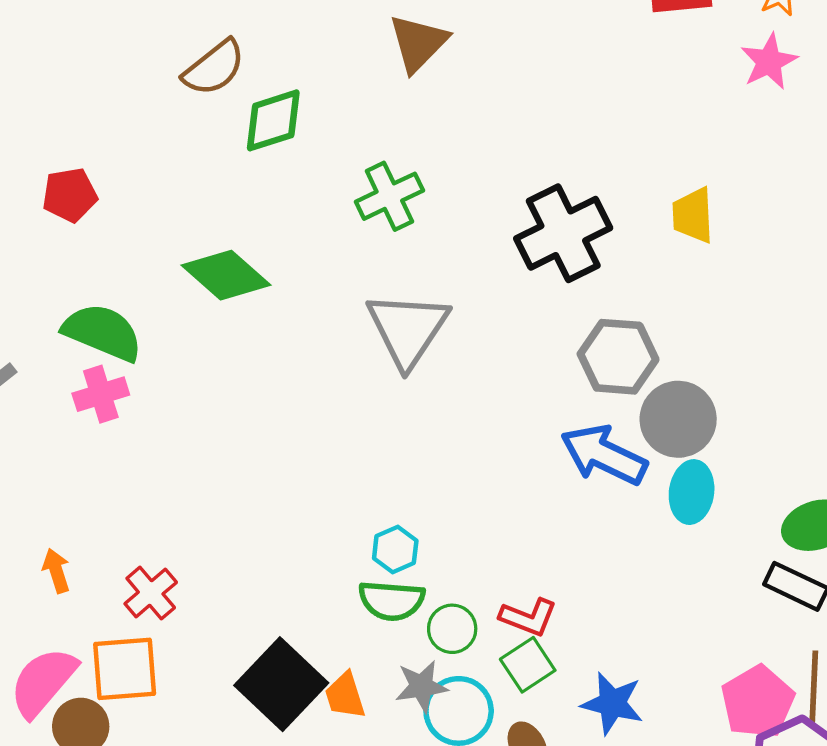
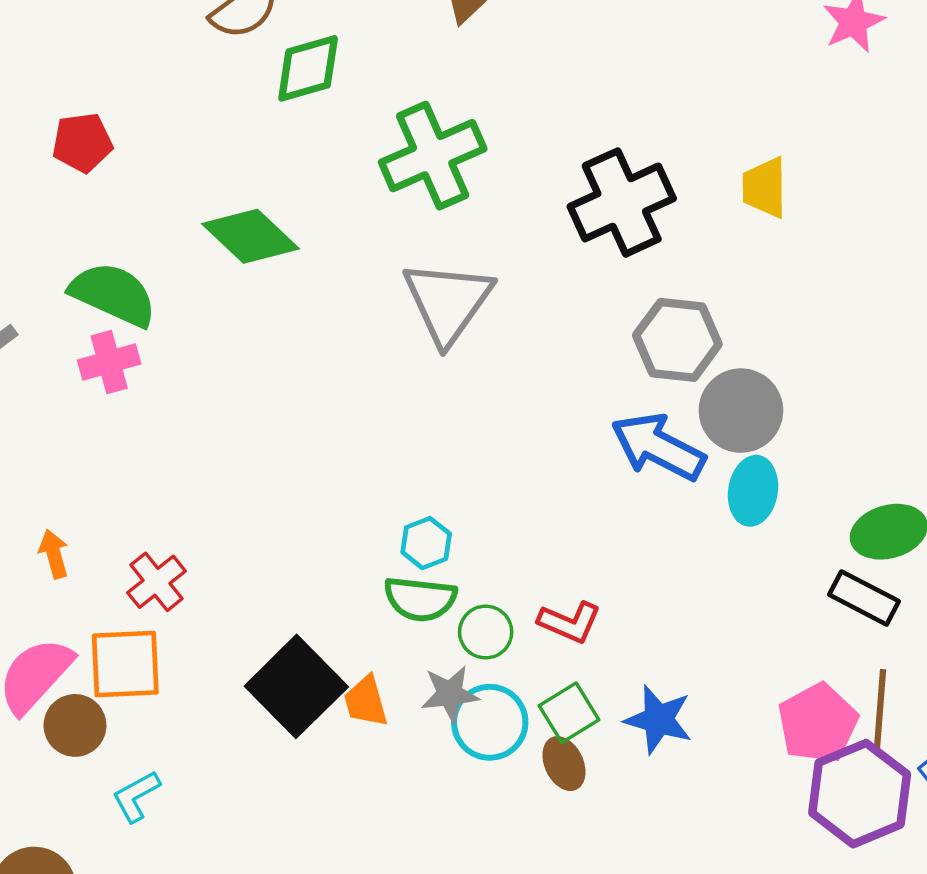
green cross: (389, 196) -> (433, 156), size x1.4
green square: (528, 665) -> (569, 713), moved

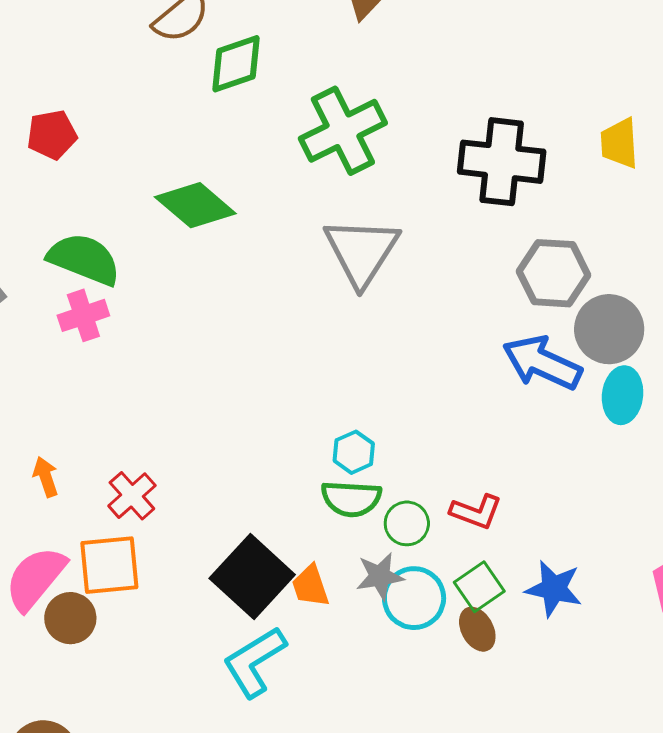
black cross: (622, 202) -> (502, 162), turned 34
cyan L-shape: (136, 796) -> (254, 662), moved, size x1.6

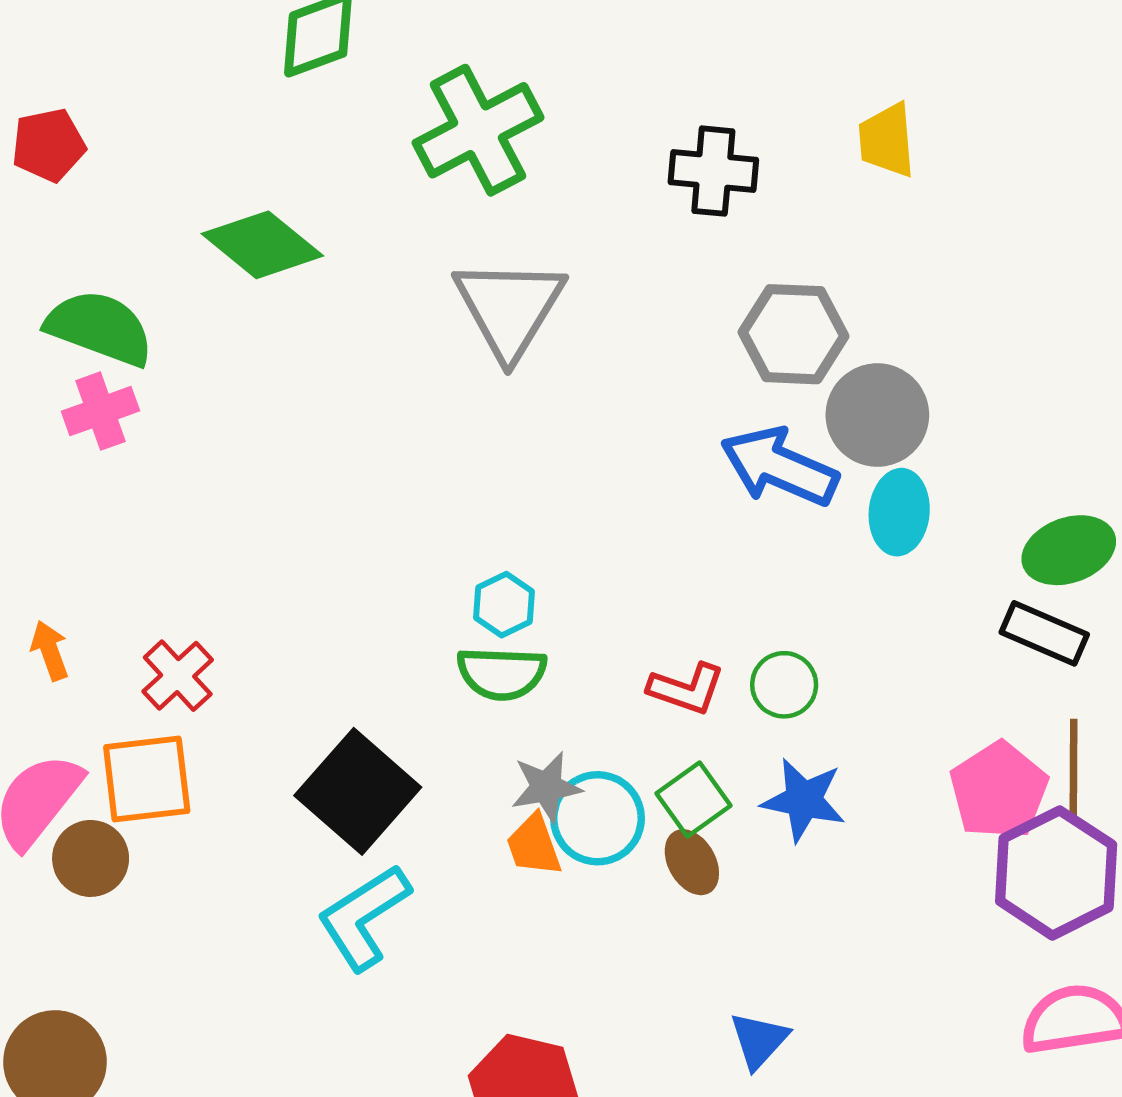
black cross: (502, 162) -> (713, 171), size x0.7
green circle: (407, 523) -> (784, 685), moved
orange trapezoid: (310, 586) -> (534, 845), moved

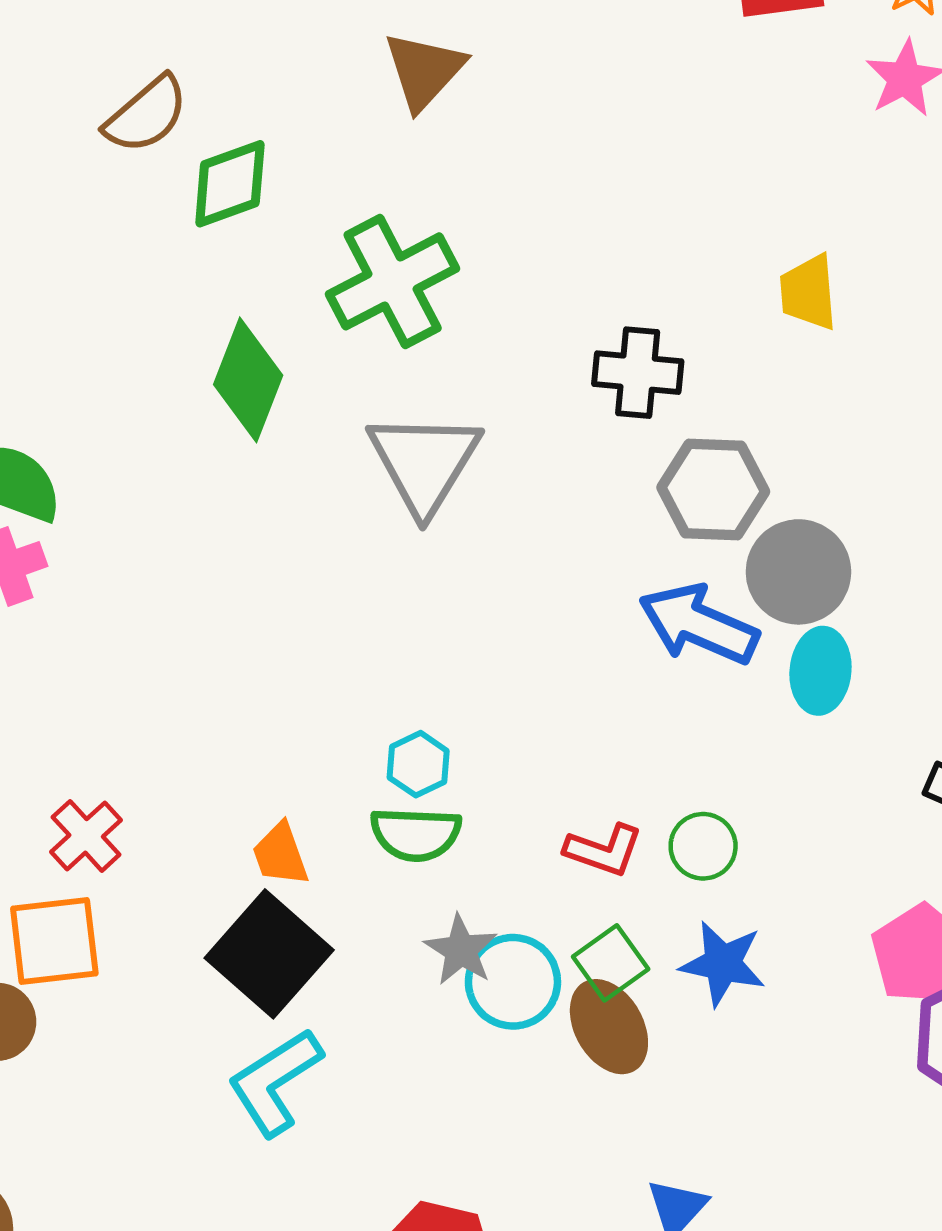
black cross: (713, 171) -> (638, 373), moved
green diamond: (262, 245) -> (248, 380), moved, turned 72
gray star: (546, 787) -> (461, 950), turned -30
orange trapezoid: (534, 845) -> (280, 854), moved
brown ellipse: (692, 862) -> (609, 1027), size x1.4

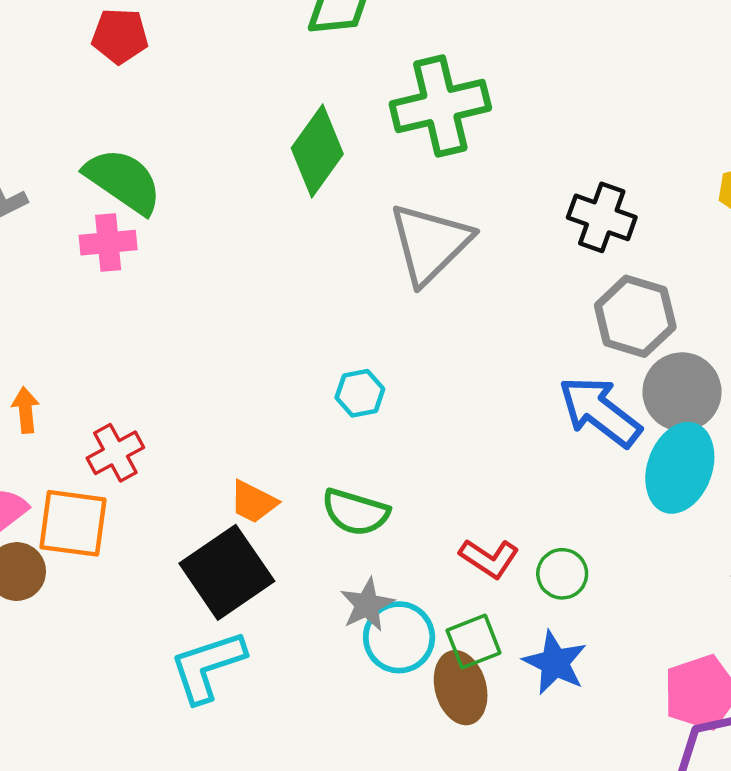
cyan ellipse: (820, 671) -> (680, 468), size x1.4
cyan hexagon: (418, 764) -> (360, 393), moved
orange trapezoid: (280, 854) -> (253, 502), turned -58

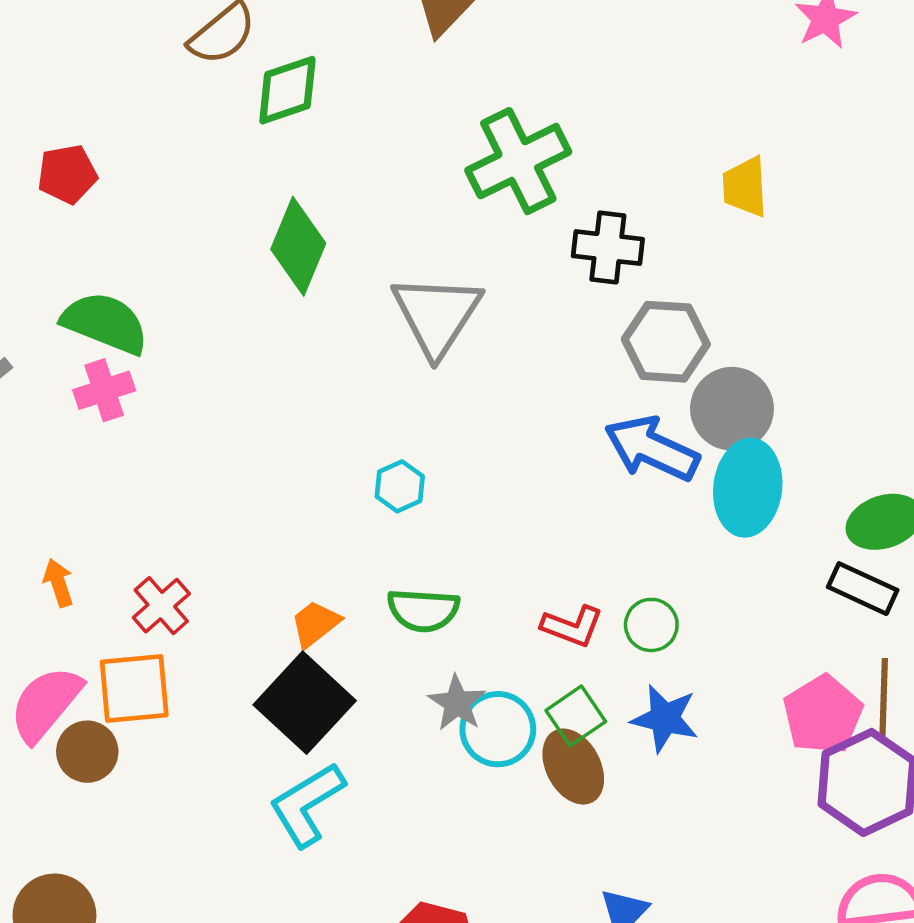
green cross: (440, 106) -> (518, 161), moved
orange trapezoid: (253, 502) -> (315, 624), turned 128

